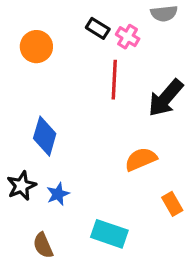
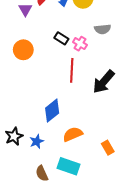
blue diamond: (45, 136) -> (52, 111), moved, turned 35
orange semicircle: (141, 159) -> (73, 134), moved
brown semicircle: (43, 245) -> (42, 173), moved

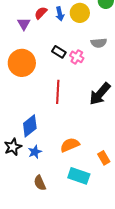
orange circle: (23, 50) -> (22, 63), size x1.4
red line: (72, 70) -> (58, 92), moved
blue diamond: (52, 111) -> (30, 126), moved
cyan rectangle: (69, 166) -> (79, 176), moved

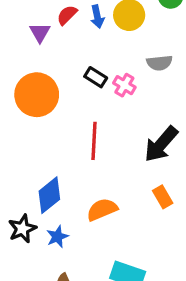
orange semicircle: (70, 145) -> (102, 210), moved
orange rectangle: (104, 158) -> (163, 197), moved

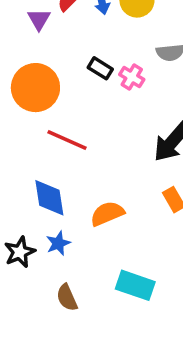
red line: (94, 141) -> (67, 140), moved, turned -69
blue diamond: (49, 195) -> (49, 198), turned -60
black star: (22, 229) -> (20, 252), moved

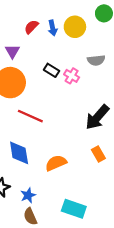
purple triangle: (39, 19) -> (12, 51), moved
blue star: (58, 243) -> (28, 195), moved

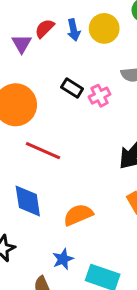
purple triangle: (12, 51) -> (22, 44), moved
pink cross: (72, 76) -> (100, 96), turned 32
blue star: (28, 195) -> (63, 259), moved

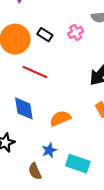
black rectangle: (72, 88) -> (45, 35), moved

